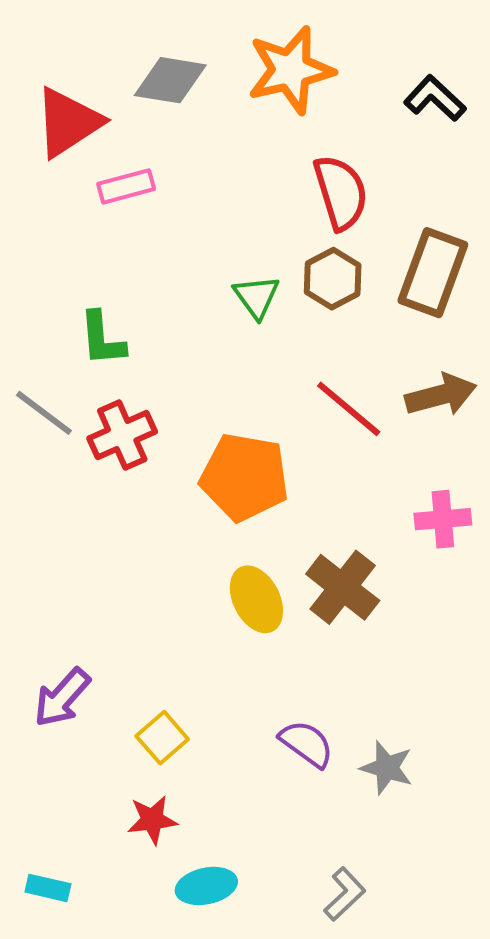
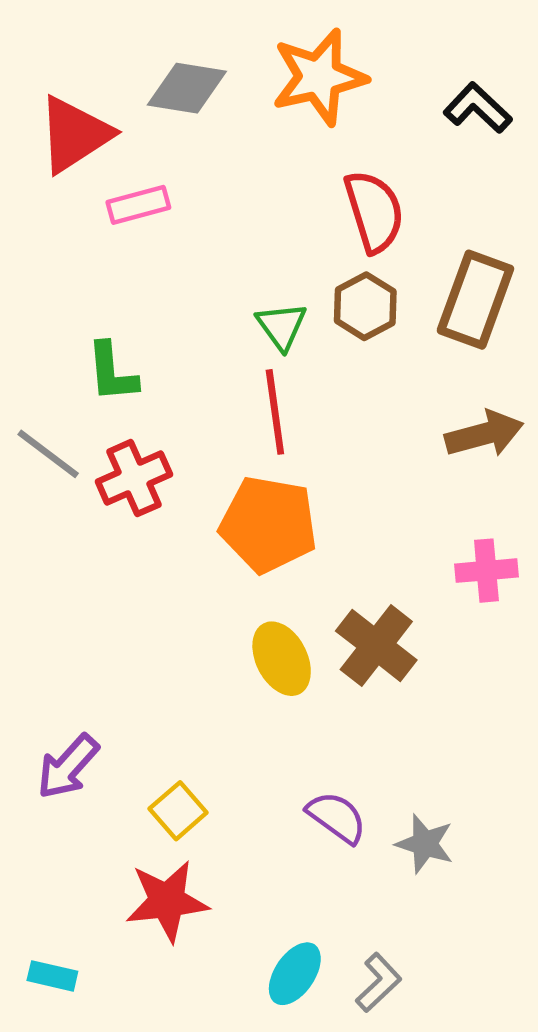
red line: (349, 409) -> (275, 412), moved, turned 42
red star: (152, 820) -> (167, 901), size x1.5
cyan ellipse: (206, 886) -> (295, 974), moved, turned -44

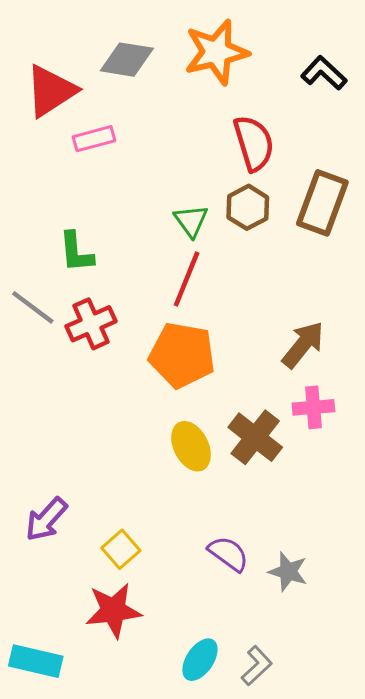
red line: (275, 412) -> (187, 279), turned 30
brown arrow: (484, 434) -> (303, 345), moved, turned -36
pink cross: (486, 571) -> (313, 407), moved
cyan rectangle: (52, 976) -> (36, 661), size x1.6

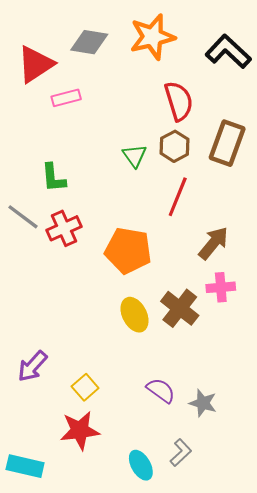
black L-shape: (324, 73) -> (228, 52), size x1.4
red line: (187, 279) -> (178, 197), moved
cyan ellipse: (200, 660) -> (141, 465), turned -64
gray L-shape: (257, 666) -> (181, 453), moved

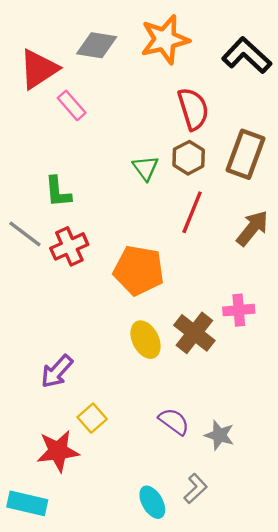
pink rectangle: (66, 98) -> (72, 105), turned 64
brown arrow: (213, 243) -> (252, 228), moved
purple arrow: (32, 366) -> (57, 371), moved
red star: (80, 430) -> (58, 451), moved

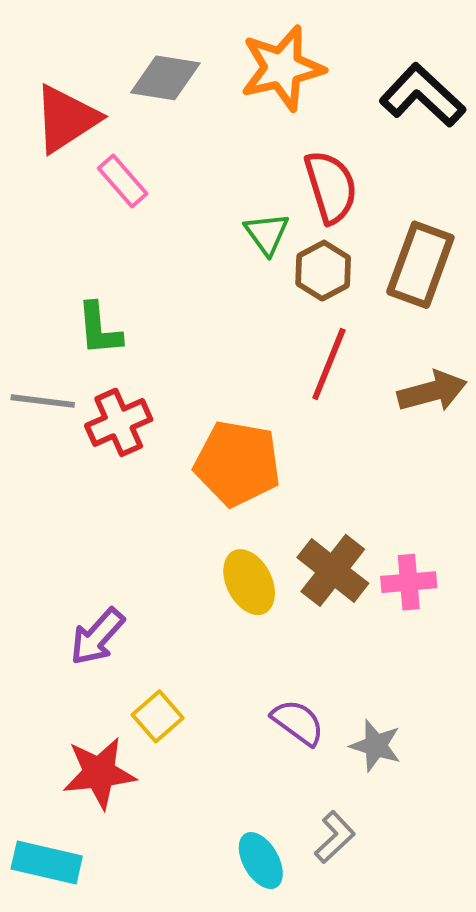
green triangle: (145, 168) -> (267, 234), moved
brown arrow: (252, 228) -> (432, 391), turned 36
gray line: (25, 234) -> (43, 401), turned -30
pink cross: (239, 310) -> (409, 582), moved

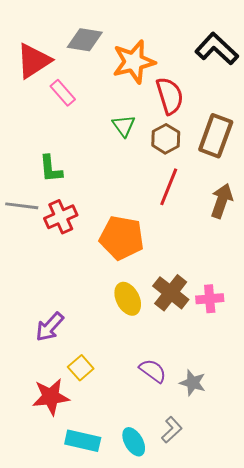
orange star: (282, 68) -> (134, 62), moved
green triangle: (267, 234) -> (124, 126), moved
brown arrow: (432, 391) -> (222, 201), turned -56
cyan rectangle: (47, 862) -> (83, 441), moved

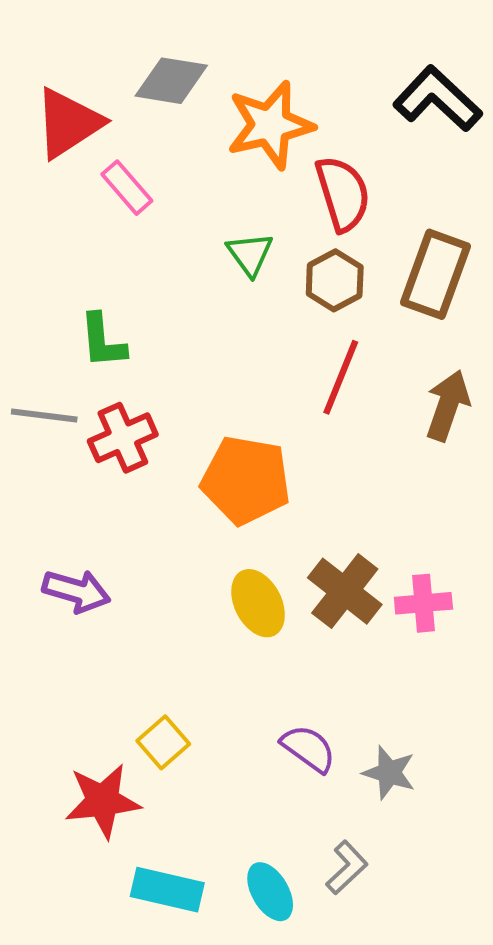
purple arrow: (50, 327) -> (76, 591), moved, turned -116

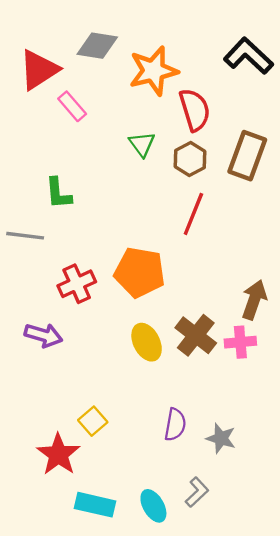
brown arrow: (448, 405) -> (254, 300), moved
red cross: (123, 438) -> (77, 284), moved
purple semicircle: (308, 748) -> (175, 425), turned 64
red star: (103, 801) -> (58, 454), turned -30

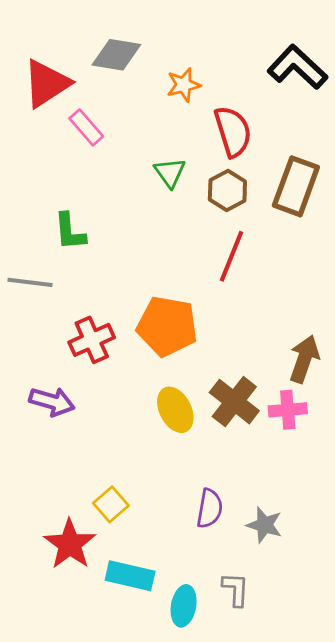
orange star: (153, 71) -> (184, 85), size x0.6
gray L-shape: (197, 492) -> (236, 589), turned -44
cyan rectangle: (95, 505) -> (130, 576), moved
cyan ellipse: (153, 506) -> (184, 606), turned 40

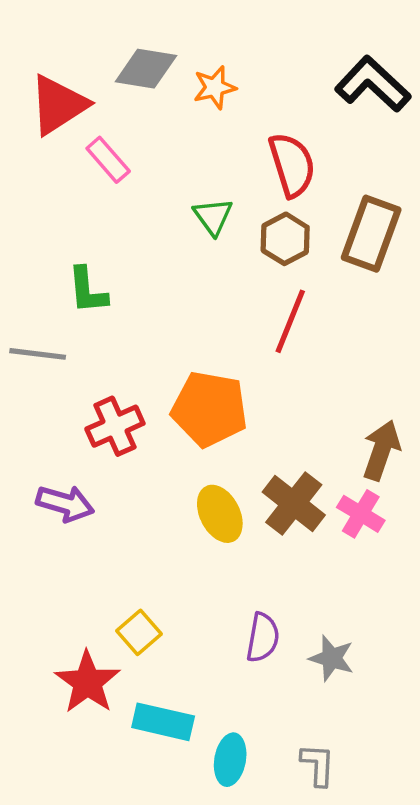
orange star: (184, 85) -> (215, 88), moved
pink cross: (288, 410) -> (361, 514), turned 36
gray L-shape: (236, 589) -> (318, 765), moved

